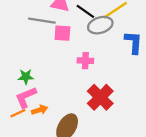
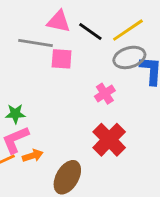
gray ellipse: (100, 25) -> (129, 57), moved
pink cross: (85, 61) -> (105, 94), moved, turned -35

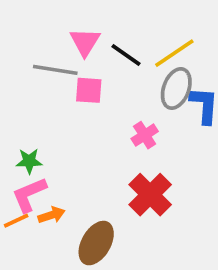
pink triangle: (59, 21) -> (85, 42), turned 50
gray ellipse: (129, 57) -> (176, 88), turned -52

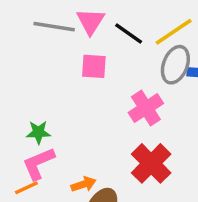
gray line: (55, 70) -> (54, 27), moved
pink cross: (145, 135) -> (146, 108), size x1.4
orange arrow: (52, 215) -> (84, 184), moved

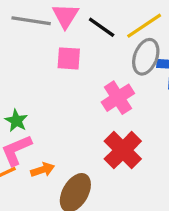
green star: (38, 132) -> (16, 121), turned 30
orange arrow: (84, 184) -> (43, 170), moved

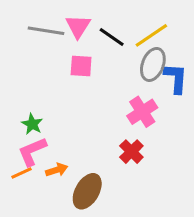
pink cross: (118, 98) -> (142, 112), moved
red cross: (123, 150) -> (131, 152), size x0.7

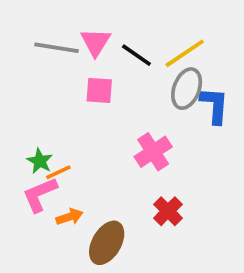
pink cross: (142, 112) -> (153, 152), moved
red cross: (131, 152) -> (168, 211), moved
orange line: (22, 173) -> (58, 172), moved

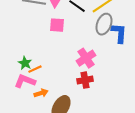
pink L-shape: (40, 194) -> (25, 81), turned 45
red cross: (168, 211) -> (85, 80), moved, turned 35

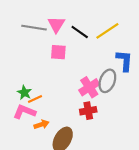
gray ellipse: (104, 24) -> (107, 81), moved

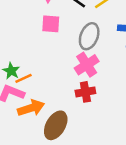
gray ellipse: (107, 81) -> (89, 36), moved
orange arrow: (41, 124) -> (31, 108), size x1.5

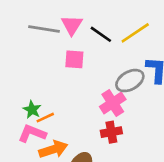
gray ellipse: (89, 36) -> (130, 81), moved, turned 40

